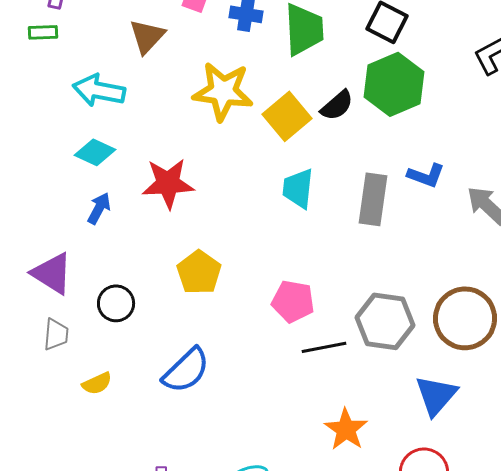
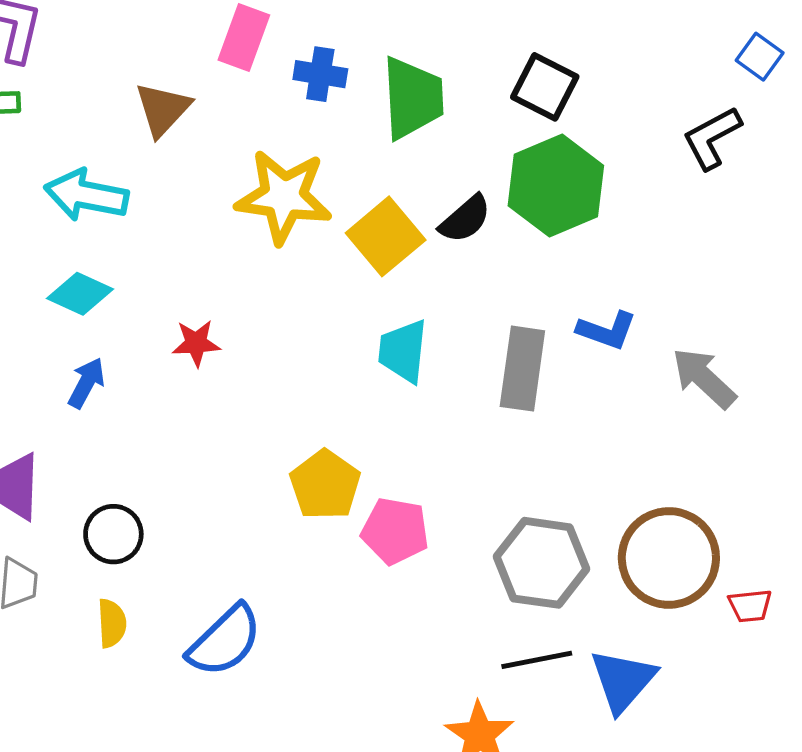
red star: (168, 183) -> (196, 343), size x0.6
yellow pentagon: (199, 272) -> (325, 485), moved
black line: (324, 347) -> (537, 660), moved
yellow semicircle: (97, 383) -> (112, 623), moved, turned -68

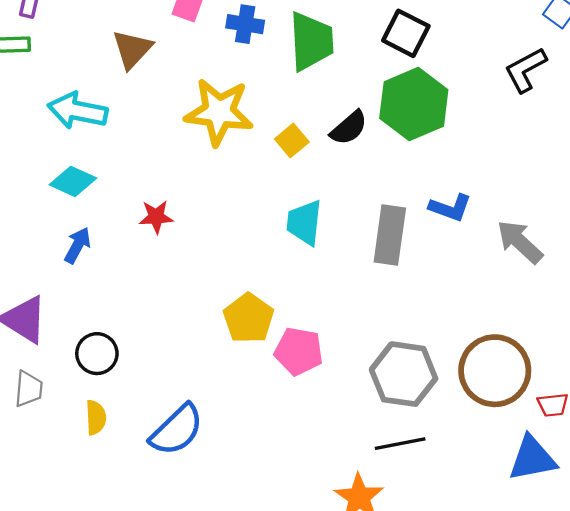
yellow square: (386, 236) -> (292, 140), size x0.6
blue triangle: (623, 681) -> (532, 458), moved, turned 38

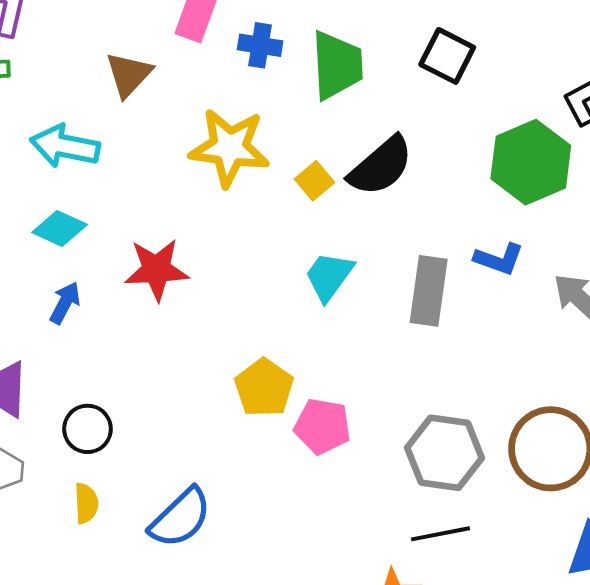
green hexagon: (414, 104) -> (531, 162), moved
black semicircle: (349, 128) -> (381, 166), size x1.5
red star: (156, 217) -> (156, 270), size x1.6
cyan trapezoid: (304, 222) -> (329, 276), turned 30

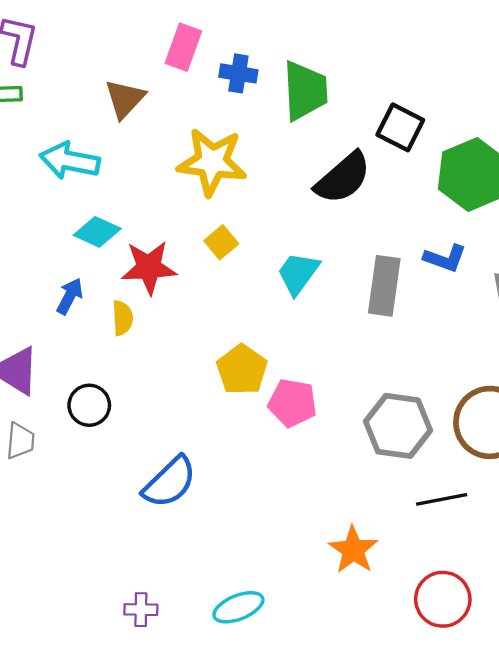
black square: (447, 56) -> (400, 127), moved
yellow square: (314, 181) -> (221, 242), moved
cyan diamond: (60, 228) -> (97, 232), moved
yellow semicircle: (86, 503) -> (122, 318), moved
black line: (441, 534) -> (442, 499), moved

